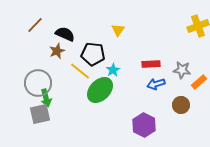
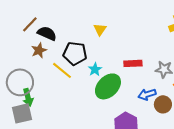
brown line: (35, 25) -> (30, 24), moved
blue arrow: (156, 84) -> (147, 94), moved
green ellipse: (100, 90) -> (108, 86), moved

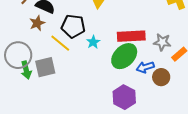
red rectangle: (133, 63) -> (131, 36), size x1.5
green ellipse: (108, 86) -> (124, 56), moved
gray square: (22, 113) -> (45, 67), moved

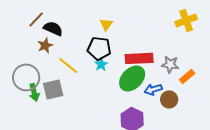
black pentagon: (73, 26) -> (99, 48), moved

